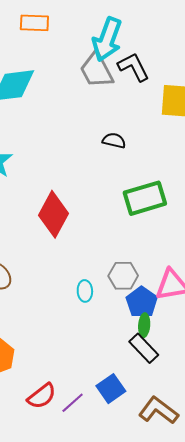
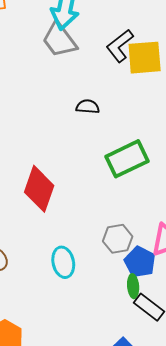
black L-shape: (134, 67) -> (120, 46), moved, turned -92
cyan ellipse: (85, 291) -> (63, 262), moved, size x1.4
green ellipse: (144, 325) -> (133, 286), moved

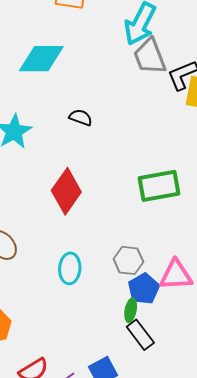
gray trapezoid: (59, 40) -> (150, 56), moved
black semicircle: (88, 107) -> (81, 117), moved

